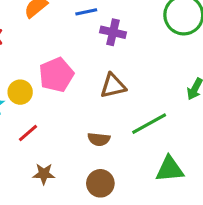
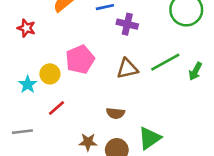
green line: (149, 124) -> (165, 62), moved
green triangle: (170, 169) -> (150, 138), moved, turned -30
brown star: (44, 174) -> (88, 142), moved

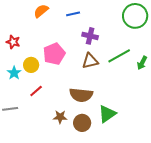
purple cross: (127, 24) -> (90, 36), moved
red star: (26, 28) -> (13, 42), moved
brown semicircle: (115, 113) -> (81, 95), size x1.6

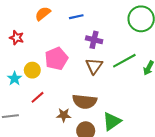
red star: (13, 42) -> (17, 38), moved
brown triangle: (90, 61) -> (94, 66), turned -42
brown star: (60, 117) -> (64, 115), moved

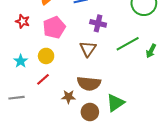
pink pentagon: (56, 59) -> (54, 27), moved
brown triangle: (94, 66) -> (88, 49), moved
yellow circle: (32, 70) -> (46, 56), moved

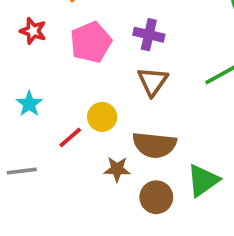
purple cross: (98, 23) -> (149, 35), moved
yellow circle: (46, 56) -> (102, 117), moved

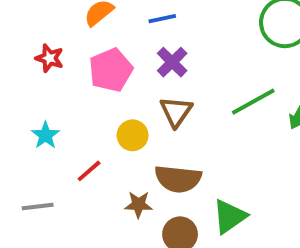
purple cross: (149, 35) -> (172, 62), turned 32
yellow circle: (102, 117) -> (133, 135), moved

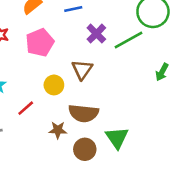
purple cross: (172, 62) -> (96, 34), moved
green line: (253, 102) -> (129, 40), moved
green triangle: (229, 216) -> (117, 138), turned -30

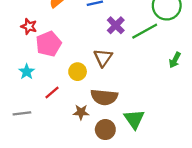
pink pentagon: (40, 43) -> (49, 44), moved

